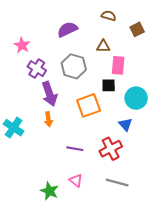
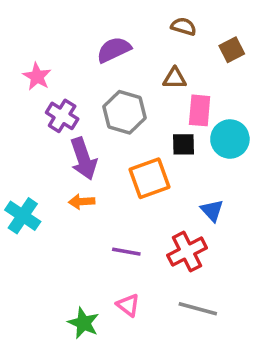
cyan circle: (136, 98) -> (230, 139), moved
orange arrow: (48, 119) -> (82, 202), turned 96

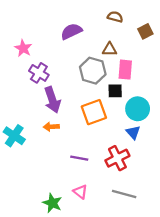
gray hexagon: (125, 112) -> (93, 71), moved
cyan circle: (230, 139) -> (138, 109), moved

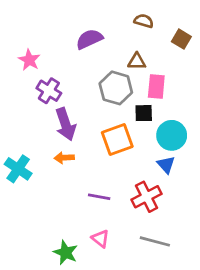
brown square: (145, 31) -> (181, 39), turned -32

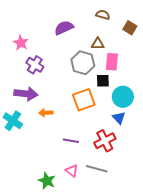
purple arrow: (66, 124) -> (26, 94), moved, turned -65
gray line: (155, 241) -> (97, 169), moved

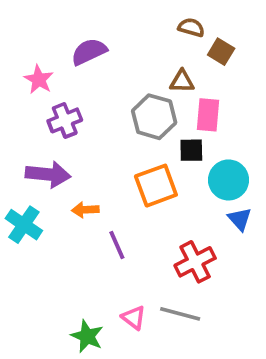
purple semicircle: (64, 28) -> (89, 52), moved
brown square: (130, 28) -> (221, 52), moved
purple cross: (35, 65) -> (65, 120), turned 36
blue triangle: (119, 118) -> (240, 219), moved
purple line: (71, 141) -> (117, 245), moved, turned 56

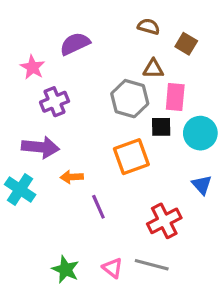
brown semicircle: (191, 27) -> (149, 26), moved
cyan circle: (229, 180) -> (200, 133), moved
green star: (87, 336) -> (66, 269), moved

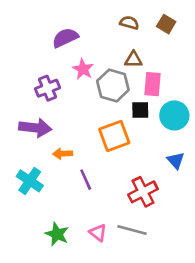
brown square: (186, 44) -> (166, 24), moved
pink star: (33, 67) -> (83, 69), moved
cyan cross: (20, 190) -> (30, 181), moved

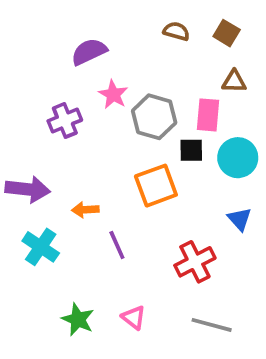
brown triangle: (133, 60) -> (234, 81), moved
purple arrow: (35, 128) -> (28, 189), moved
gray line: (132, 230) -> (212, 325), moved

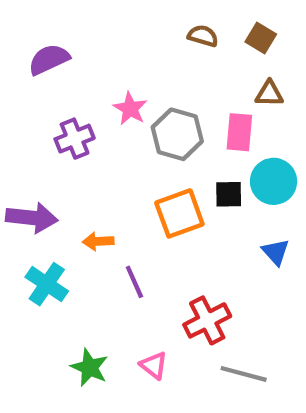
purple semicircle: (89, 52) -> (49, 59), moved
black square: (191, 150) -> (229, 194), moved
red cross: (195, 262) -> (207, 320), moved

